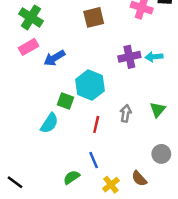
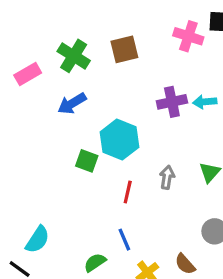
green cross: (31, 17) -> (74, 56), moved
pink rectangle: (29, 47) -> (28, 74), moved
cyan semicircle: (49, 123) -> (38, 240), moved

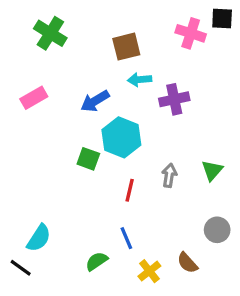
green cross: (74, 56) -> (50, 33), moved
pink rectangle: (28, 74) -> (34, 98), moved
cyan arrow: (205, 102) -> (140, 80), moved
blue arrow: (72, 104) -> (95, 101), moved

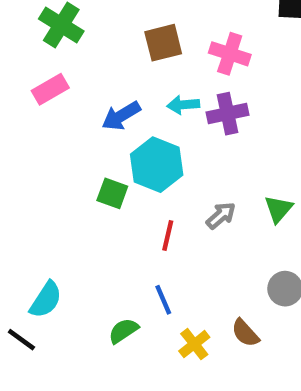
pink cross: (191, 33) -> (230, 54), moved
cyan arrow: (140, 80) -> (183, 105), moved
pink rectangle: (34, 98) -> (50, 89), moved
gray arrow: (169, 175) -> (221, 216), turned 40

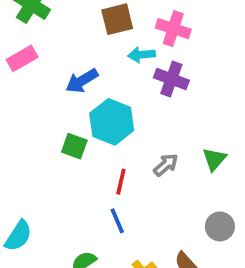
cyan arrow: (183, 105) -> (142, 55), moved
purple cross: (227, 114) -> (171, 79), turned 32
blue line: (163, 300) -> (117, 221), moved

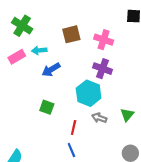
cyan arrow: (142, 55) -> (39, 50), moved
cyan hexagon: (112, 122) -> (89, 93), moved
gray arrow: (166, 165) -> (99, 118), turned -120

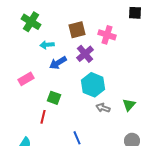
pink rectangle: (17, 57) -> (26, 79), moved
purple cross: (102, 69) -> (85, 54), moved, turned 30
red line: (74, 128) -> (43, 117), moved

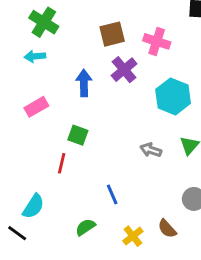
cyan arrow: (47, 45) -> (35, 56), moved
blue arrow: (58, 63) -> (84, 83), turned 120
cyan hexagon: (93, 85) -> (173, 96), moved

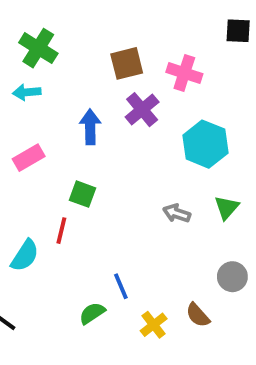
blue line: (112, 194) -> (121, 286), moved
cyan semicircle: (33, 206) -> (25, 256), moved

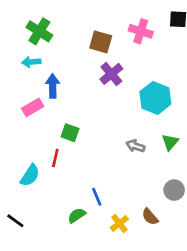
brown square: (127, 63) -> (101, 42), turned 30
pink cross: (184, 73) -> (141, 31), moved
blue arrow: (90, 127) -> (53, 86), moved

